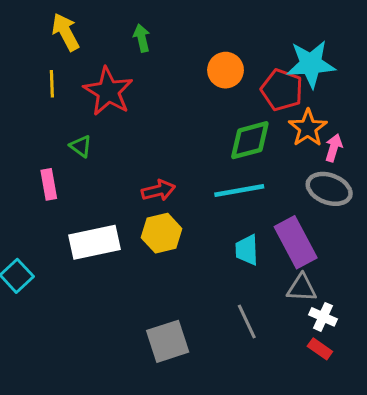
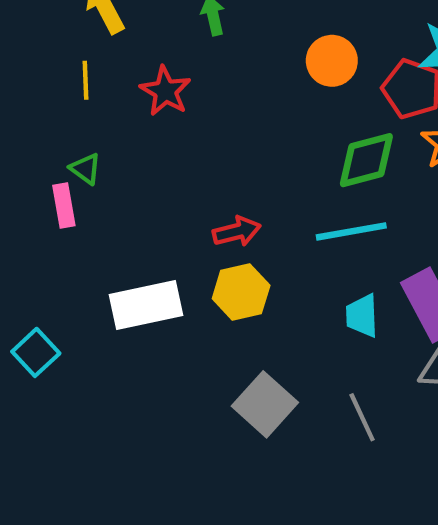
red star: (108, 91) -> (165, 91), size x0.7
green triangle: (81, 146) -> (86, 169), moved
pink rectangle: (49, 184) -> (64, 206), moved
gray square: (168, 341) -> (265, 404), moved, turned -30

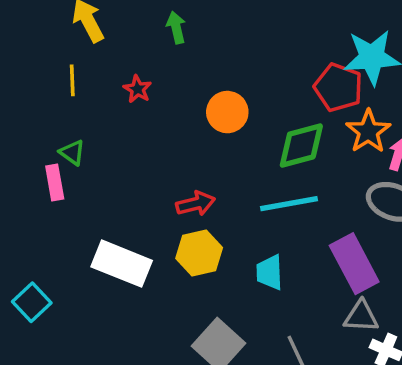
orange circle: (332, 61) -> (227, 112), moved
red star: (165, 91) -> (137, 89), size x0.7
white rectangle: (146, 305) -> (122, 264), turned 34
cyan trapezoid: (362, 316) -> (270, 272), moved

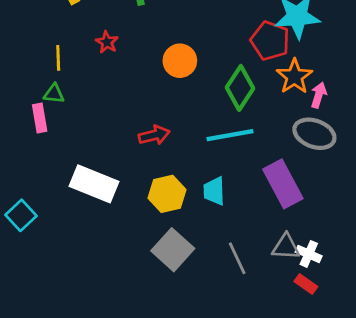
yellow line: (72, 80) -> (58, 58), moved
green diamond: (301, 145) -> (240, 88), turned -42
green triangle: (72, 153) -> (54, 94), turned -30
yellow hexagon: (199, 253) -> (167, 194), moved
gray triangle: (361, 316) -> (286, 247), moved

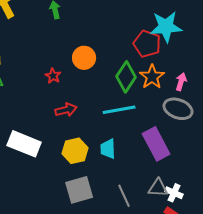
red star: (107, 42) -> (53, 76), moved
orange star: (294, 76) -> (152, 77), moved
gray square: (173, 250) -> (79, 190), turned 32

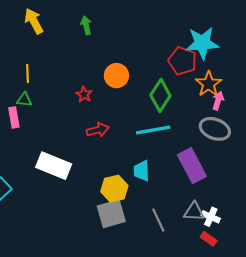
orange star: (152, 77) -> (209, 84), moved
yellow hexagon: (75, 151) -> (114, 189), moved

